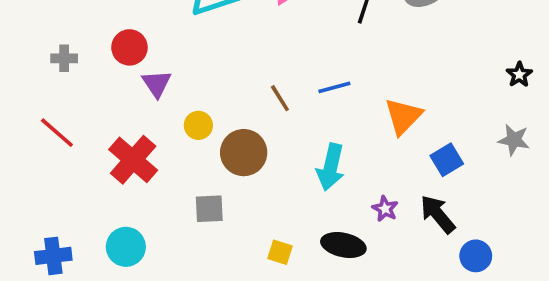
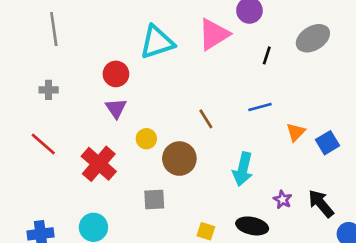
red circle: (129, 47) -> (116, 74), moved
blue line: (334, 87) -> (260, 107), moved
orange triangle: (403, 116) -> (296, 132), size x0.7
blue square: (447, 160) -> (327, 143), moved

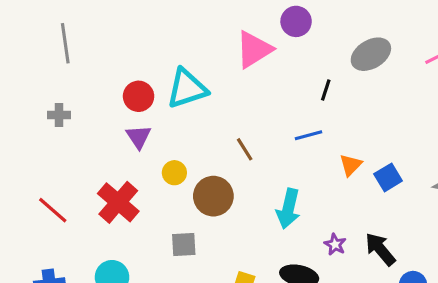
cyan triangle: (157, 42) -> (187, 88), moved
black line: (267, 55) -> (326, 90), moved
red line: (43, 144) -> (53, 210), moved

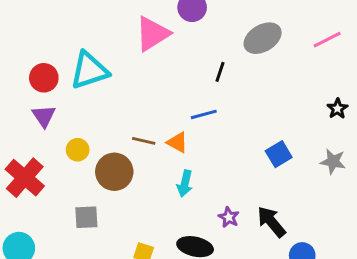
brown line: (245, 149) -> (144, 141), moved, turned -45
orange triangle: (351, 165) -> (177, 142), moved, turned -45
cyan arrow: (288, 209) -> (185, 183), size x0.7

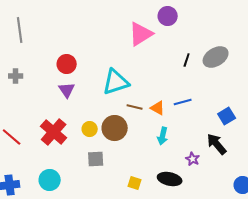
gray ellipse: (263, 38) -> (216, 57), moved
cyan triangle: (89, 70) -> (116, 82), moved
blue line: (204, 114) -> (183, 102), moved
yellow circle: (78, 150) -> (90, 129), moved
black arrow: (271, 222) -> (217, 144), moved

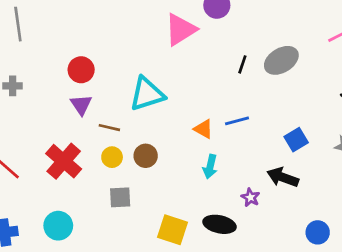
brown line: (135, 107) -> (109, 128), moved
brown circle: (115, 128) -> (146, 156), size x0.7
black arrow: (217, 144) -> (283, 177), turned -30
yellow square: (135, 183) -> (172, 230), size x1.6

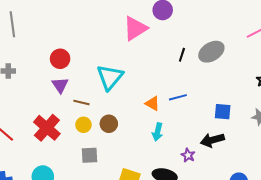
cyan triangle: (147, 94) -> (110, 77), turned -32
blue square: (296, 140) -> (223, 112), turned 36
black arrow: (283, 177) -> (212, 140), turned -35

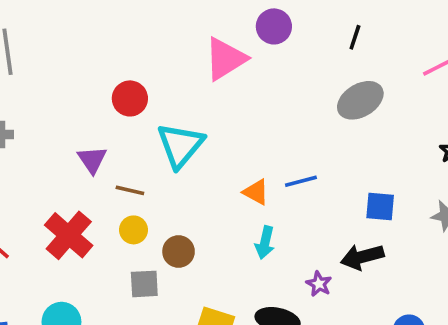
black line: (182, 55) -> (355, 37), moved
red circle: (60, 59) -> (130, 98), moved
brown circle: (109, 124) -> (179, 252), moved

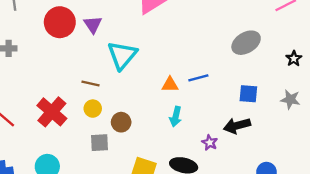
red circle: (130, 98) -> (60, 22), moved, size x1.4
gray ellipse: (360, 100) -> (246, 43), moved
purple triangle: (92, 160) -> (93, 24), moved
orange triangle: (256, 192) -> (170, 85), turned -30

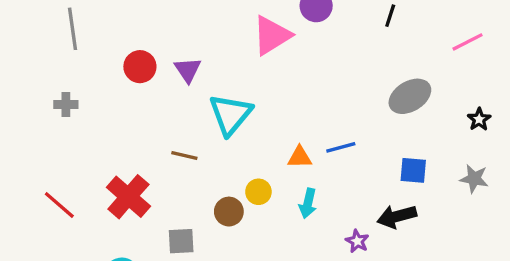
red circle: (60, 22) -> (140, 67), size x0.7
yellow circle: (93, 109) -> (258, 192), moved
gray square: (100, 143) -> (181, 241), moved

